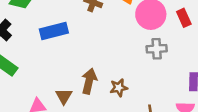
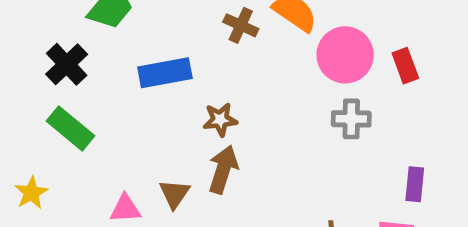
brown star: (119, 88) -> (220, 120), moved

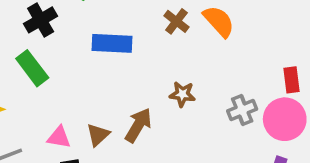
pink circle: (345, 55) -> (285, 119), moved
gray cross: (351, 119) -> (242, 110), turned -36
brown star: (220, 120) -> (182, 94), moved

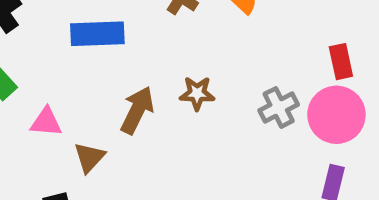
brown arrow: (138, 125) -> (137, 110), moved
pink triangle: (59, 137) -> (46, 122), moved

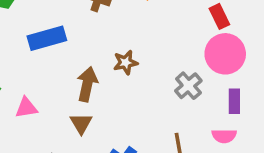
gray cross: (279, 107) -> (188, 86), moved
brown triangle: (89, 157) -> (81, 123), moved

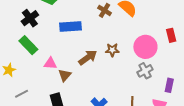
pink circle: (225, 54) -> (145, 47), moved
brown arrow: (87, 84) -> (88, 58), turned 30
brown triangle: (81, 123) -> (65, 75), moved

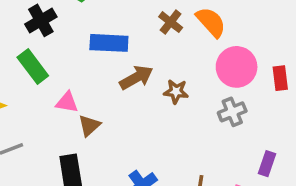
pink circle: (145, 47) -> (237, 67), moved
brown arrow: (88, 58) -> (136, 78), moved
gray cross: (145, 71) -> (232, 112), moved

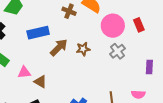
brown triangle: (89, 126) -> (40, 82), turned -32
purple rectangle: (267, 164) -> (149, 67), moved

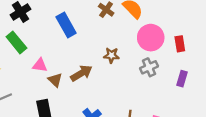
blue rectangle: (38, 33) -> (66, 25), turned 60
brown arrow: (59, 47) -> (81, 73), moved
purple rectangle: (149, 67) -> (182, 79), moved

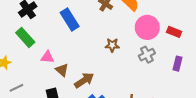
red rectangle: (180, 44) -> (174, 32), turned -56
brown arrow: (81, 73) -> (84, 80), moved

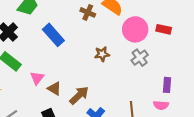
pink triangle: (47, 57) -> (37, 78), turned -48
purple rectangle: (177, 64) -> (167, 85), moved

